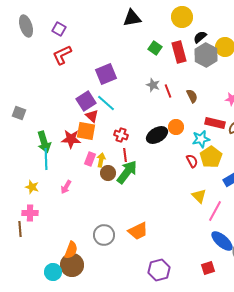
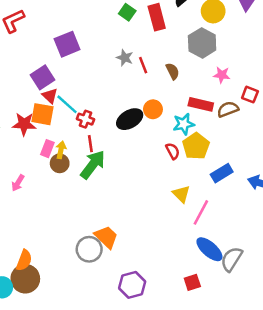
gray hexagon: (206, 55) -> (202, 43), moved
cyan line: (106, 103) -> (67, 104), moved
brown circle: (108, 173) -> (60, 163), moved
orange trapezoid: (138, 231) -> (106, 237), turned -110
gray circle: (104, 235) -> (89, 249), moved

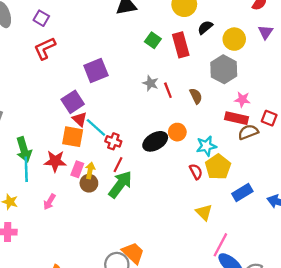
red rectangle: (201, 104) -> (237, 118), moved
red star: (24, 124) -> (55, 161), moved
red line: (90, 144) -> (118, 165), turned 35
pink line: (201, 212) -> (220, 245), moved

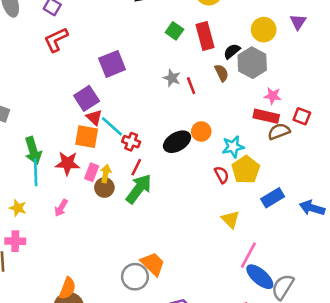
black semicircle: (205, 27) -> (232, 51), moved
brown semicircle: (196, 96) -> (222, 73), moved

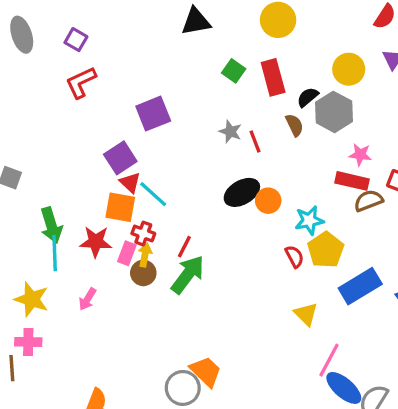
red cross: (131, 142) -> (143, 234), moved
black ellipse: (177, 142) -> (242, 192), moved
blue rectangle: (273, 198) -> (360, 286), size x1.4
yellow star: (18, 208) -> (32, 299), size x1.5

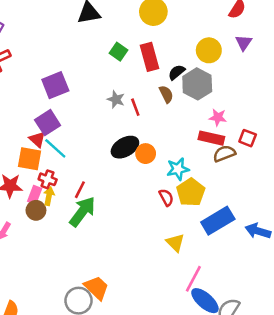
purple square: (120, 158) -> (48, 123), moved
brown circle: (143, 273) -> (36, 210), moved

